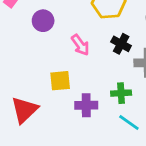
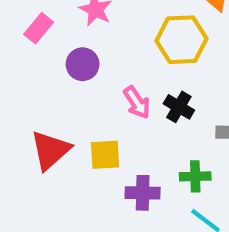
black cross: (121, 44) -> (179, 107), moved
red triangle: (24, 110) -> (50, 150), moved

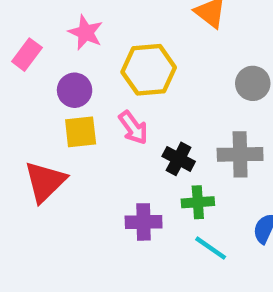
yellow hexagon: (181, 40) -> (149, 70), moved
black cross: (179, 107) -> (179, 159), moved
yellow square: (105, 155) -> (81, 132), moved

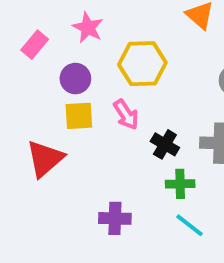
purple cross: (144, 222) -> (115, 218), moved

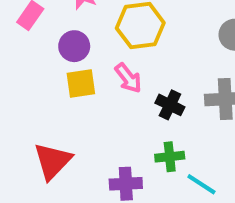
red triangle: (45, 159) -> (53, 161), moved
green cross: (180, 184) -> (170, 157), moved

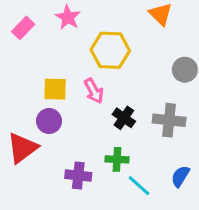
purple circle: (74, 46) -> (49, 121), moved

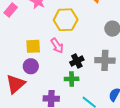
black cross: (124, 118) -> (77, 61), turned 32
green cross: (117, 159) -> (72, 79), moved

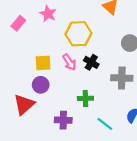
black cross: (77, 61) -> (91, 62), moved, turned -32

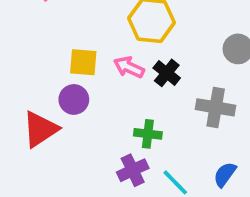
pink arrow: (69, 62) -> (129, 67), turned 140
purple cross: (63, 120) -> (133, 170), moved, turned -35

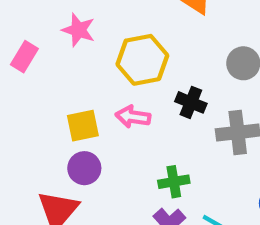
black cross: (167, 73) -> (191, 102), moved

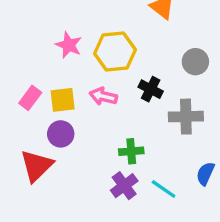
pink star: (78, 30) -> (69, 45), moved
pink rectangle: (24, 57) -> (30, 98), moved

